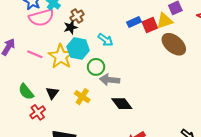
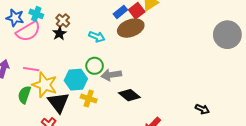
brown ellipse: (174, 44) -> (131, 28), moved, turned -45
cyan hexagon: (78, 49) -> (76, 80), moved
yellow star: (61, 56) -> (45, 85), moved
green semicircle: (26, 92) -> (24, 95), moved, turned 72
black triangle: (52, 93) -> (58, 103), size x1.6

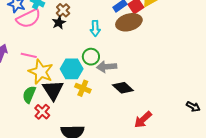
cyan arrow: (97, 37) -> (95, 28), turned 63
green semicircle: (24, 95) -> (29, 95), moved

